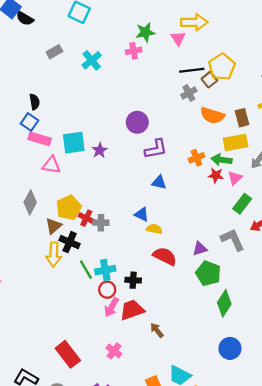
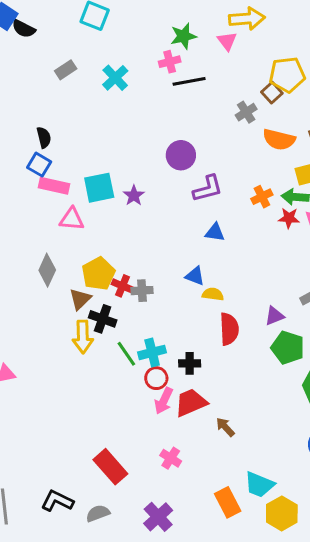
yellow pentagon: (222, 67) -> (287, 75), turned 30
black line: (192, 70) -> (189, 81), moved
red semicircle: (165, 256) -> (229, 329), turned 65

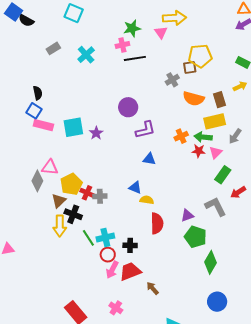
brown square: (272, 93) -> (190, 67), turned 32
pink triangle: (72, 219) -> (50, 167), moved

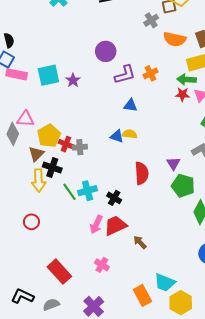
orange cross: (181, 136) -> (150, 73), moved
yellow semicircle: (147, 200) -> (130, 134), moved
purple triangle: (187, 215) -> (173, 163), turned -40
black cross: (130, 245) -> (114, 198), turned 32
red circle: (108, 255) -> (31, 222), moved

